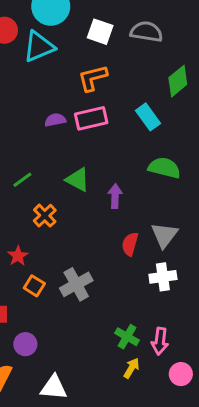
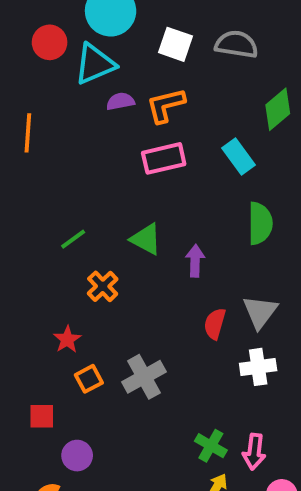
purple semicircle: (55, 120) -> (120, 101), moved
green semicircle: (164, 168) -> (260, 223), turned 76
orange square: (34, 286) -> (89, 379), turned 30

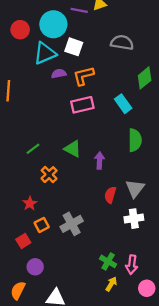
red circle: (50, 42) -> (20, 30), moved
white square: (175, 44) -> (74, 47), moved
red square: (42, 416) -> (23, 241), moved, turned -32

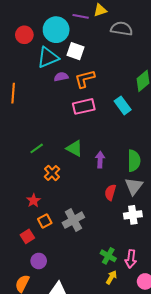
gray semicircle: (122, 43) -> (122, 29), moved
green semicircle: (135, 140) -> (134, 161), moved

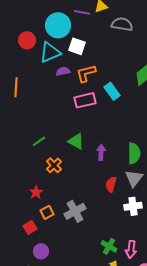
red circle: (24, 35) -> (27, 40), moved
cyan rectangle: (123, 105) -> (112, 91), moved

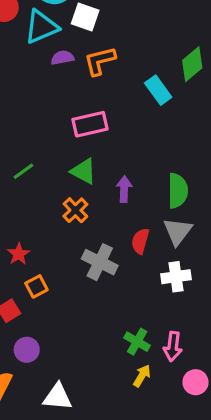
cyan rectangle: (112, 91) -> (158, 90), moved
pink rectangle: (85, 100) -> (90, 124), moved
orange cross: (54, 165) -> (75, 210), moved
gray cross: (75, 211) -> (100, 262), moved, turned -35

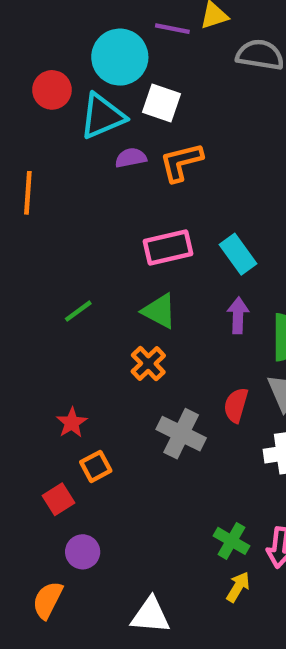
cyan rectangle: (158, 90) -> (238, 254), moved
purple arrow: (124, 189) -> (238, 315), moved
white triangle: (58, 397) -> (150, 615), moved

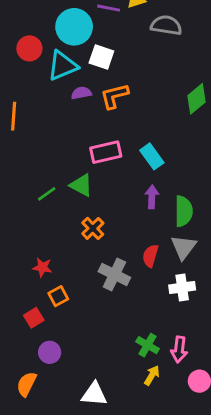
green triangle: (159, 311) -> (81, 185), moved
red star: (72, 423) -> (42, 267), turned -30

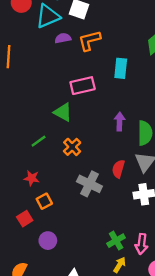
cyan rectangle: (152, 156) -> (121, 68), moved, turned 42
green line: (47, 194) -> (39, 141), moved
green cross: (148, 345) -> (116, 241), turned 30
purple circle: (50, 352) -> (48, 241), moved

